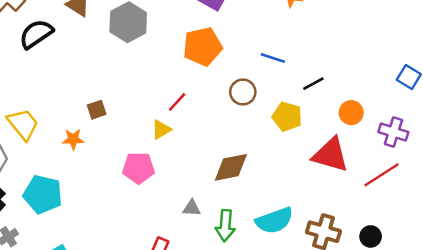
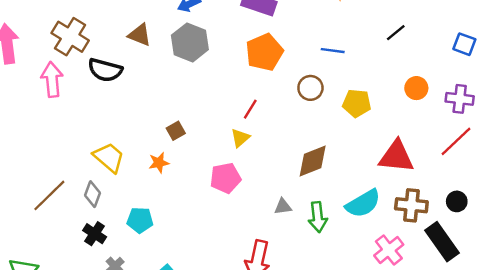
black semicircle: (36, 34) -> (105, 70), turned -120
black line: (313, 84) -> (396, 33), moved
red triangle: (331, 155) -> (396, 156), moved
cyan pentagon: (43, 194) -> (140, 220), size x0.7

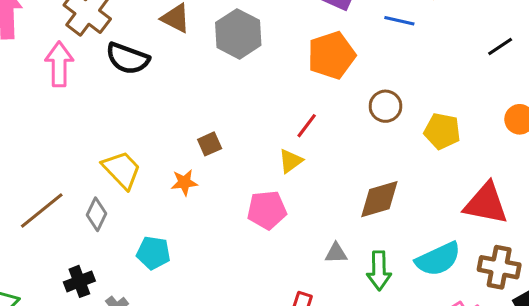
blue line: (333, 51) -> (399, 21), moved
black cross: (95, 234) -> (79, 281), moved, turned 30

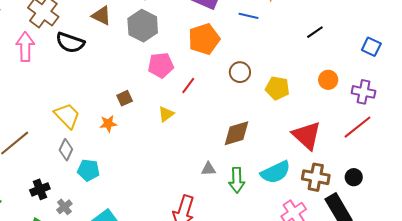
yellow triangle: (290, 161) -> (166, 114), moved
red triangle: (486, 204) -> (307, 135), turned 32
pink pentagon: (267, 210) -> (161, 65), moved
gray diamond: (97, 214) -> (66, 150), moved

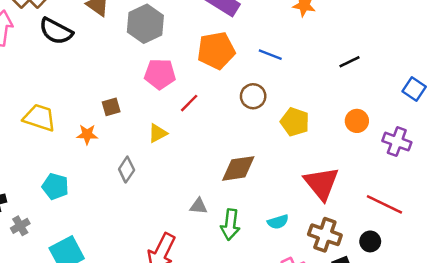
blue line: (248, 16) -> (270, 55), moved
yellow trapezoid: (67, 116) -> (39, 118), turned -36
red line: (357, 127) -> (384, 204), moved, turned 56
gray diamond: (66, 150) -> (127, 169), moved
cyan semicircle: (276, 172) -> (278, 222), size x0.6

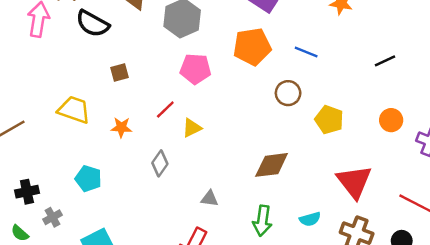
red line: (189, 103) -> (165, 109), moved
brown square: (111, 107) -> (120, 72), moved
gray triangle: (199, 206) -> (210, 199), moved

